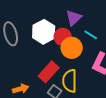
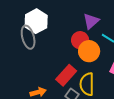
white hexagon: (44, 32) -> (36, 21), moved

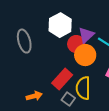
white hexagon: (36, 21) -> (60, 25), moved
purple triangle: (91, 21) -> (86, 35), moved

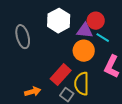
purple triangle: (86, 35) -> (85, 31), turned 48
red circle: (76, 44) -> (96, 21), moved

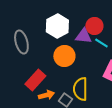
orange circle: (84, 51) -> (64, 56), moved
red rectangle: (61, 75) -> (35, 80), moved
orange arrow: (33, 92) -> (46, 95), moved

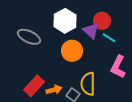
purple triangle: (83, 36) -> (91, 31), turned 36
gray ellipse: (21, 42) -> (29, 37), turned -50
red rectangle: (35, 80) -> (34, 86), moved

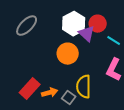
white hexagon: (65, 21) -> (74, 24), moved
gray ellipse: (29, 37) -> (27, 26), moved, turned -70
cyan line: (109, 38) -> (114, 41), moved

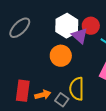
red rectangle: (30, 89) -> (23, 91), turned -35

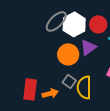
gray ellipse: (20, 28) -> (56, 21), moved
purple triangle: (80, 36) -> (88, 47), moved, turned 42
gray square: (62, 100) -> (69, 81), moved

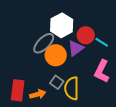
gray ellipse: (56, 21) -> (44, 43), moved
red circle: (98, 24) -> (86, 35), moved

